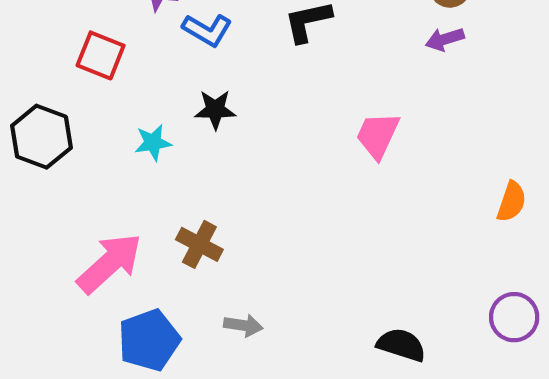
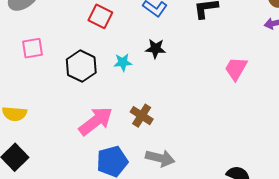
black hexagon: (41, 137) -> (81, 66), moved
gray arrow: (243, 325) -> (160, 158), size x1.5

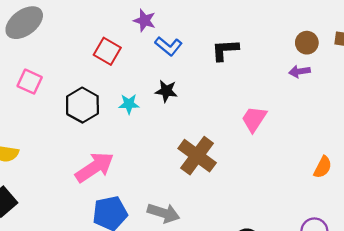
pink square: (33, 48) -> (30, 82), turned 30
brown cross: (142, 116) -> (197, 156), moved, size x1.5

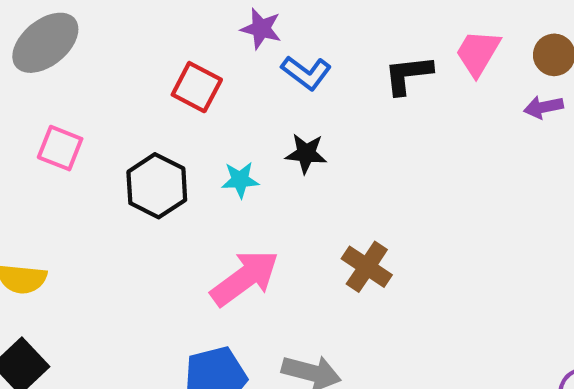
pink trapezoid: (254, 119) -> (478, 53), moved
brown cross: (197, 156) -> (367, 267), size x0.7
pink arrow: (95, 167) -> (245, 278), moved

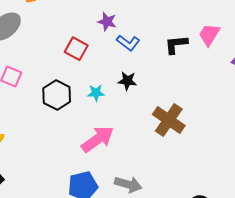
brown cross: (367, 267) -> (169, 120), moved, size x1.4

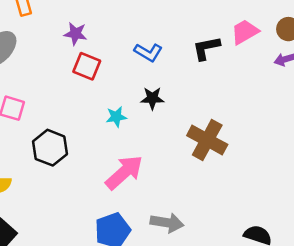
purple star: (107, 22) -> (75, 34), moved
pink trapezoid: (209, 35) -> (245, 32), turned 35
black hexagon: (57, 95) -> (50, 148), moved

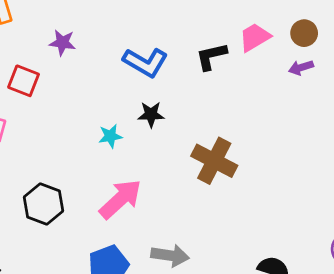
blue L-shape: (148, 52) -> (145, 62), size x1.4
red square: (87, 66) -> (24, 81), moved
black hexagon: (50, 148) -> (44, 204), moved

